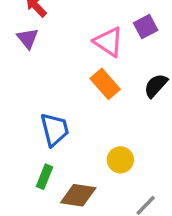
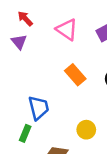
pink triangle: (109, 42) -> (67, 30), moved
green rectangle: (44, 177) -> (25, 133), moved

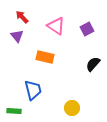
orange rectangle: (75, 75) -> (45, 57), moved, turned -36
green rectangle: (25, 133) -> (14, 111), moved, turned 72

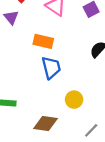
blue trapezoid: (33, 90) -> (51, 68), moved

